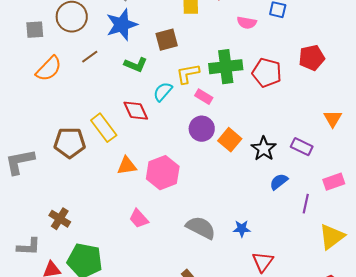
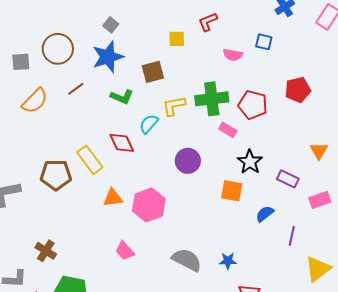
pink rectangle: (204, 97) -> (228, 130), moved
orange square: (230, 140) -> (232, 191), moved, turned -30
black star: (264, 149) -> (250, 162), moved
pink rectangle: (334, 182) -> (320, 200), moved

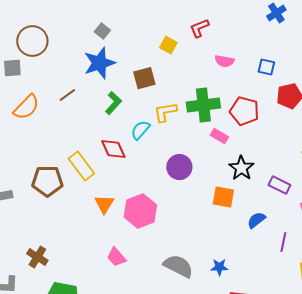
yellow square: (177, 39) -> (168, 45), turned 30
blue square: (264, 42) -> (266, 67), moved
brown circle: (58, 49) -> (32, 41), moved
green L-shape: (122, 97) -> (113, 103), turned -70
orange triangle: (113, 198) -> (104, 204), turned -50

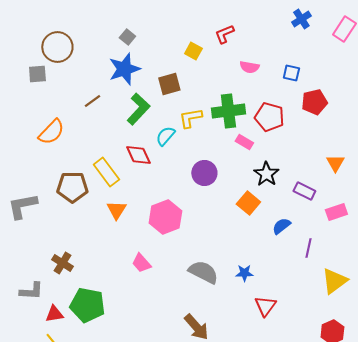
green L-shape: (113, 103) -> (138, 109), size x1.4
orange semicircle: (26, 107) -> (51, 132), moved
orange square: (223, 197) -> (248, 203), turned 30
orange triangle: (104, 204) -> (116, 210), moved

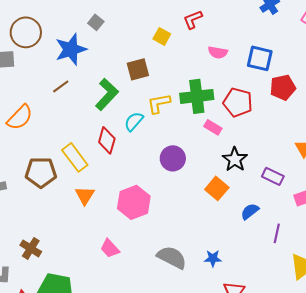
blue star: (124, 69) -> (71, 49), moved
blue square: (291, 73) -> (260, 58), size x1.5
red diamond: (138, 155) -> (107, 140), turned 40

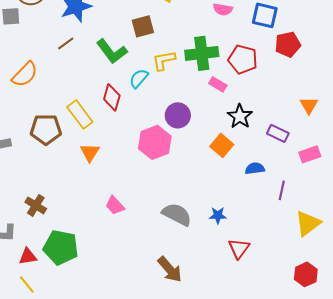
green L-shape: (107, 94) -> (112, 51), turned 100
pink hexagon: (134, 202) -> (155, 142), moved
blue semicircle: (250, 211) -> (255, 168), turned 30

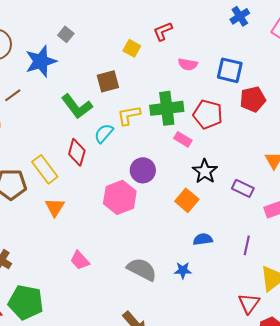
brown line: (66, 43) -> (13, 95), moved
blue semicircle: (255, 168) -> (203, 239), moved
red triangle: (239, 248) -> (249, 303), moved

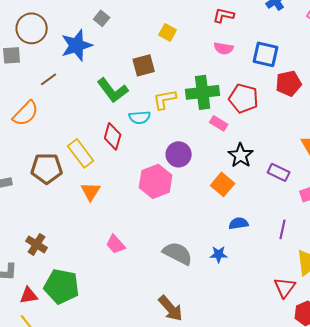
red L-shape: (163, 31) -> (224, 15), moved, turned 35
cyan semicircle: (104, 133) -> (140, 117), turned -135

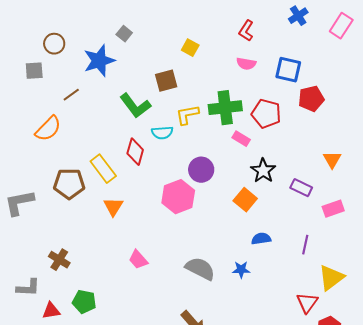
red L-shape: (224, 15) -> (246, 31), turned -70
brown circle: (32, 28) -> (54, 44), size x0.7
green pentagon: (62, 286) -> (84, 302), size x0.7

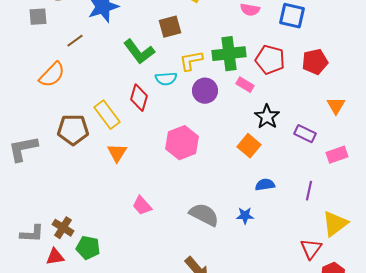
red pentagon: (311, 99) -> (315, 62), moved
purple circle: (201, 170) -> (205, 91), moved
brown cross: (59, 260) -> (63, 228), moved

